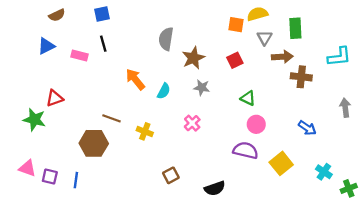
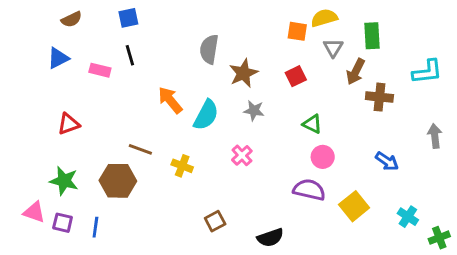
brown arrow: (282, 57) -> (356, 72), turned 120
cyan semicircle: (164, 91) -> (206, 115), size x1.5
green star: (34, 120) -> (64, 181), moved

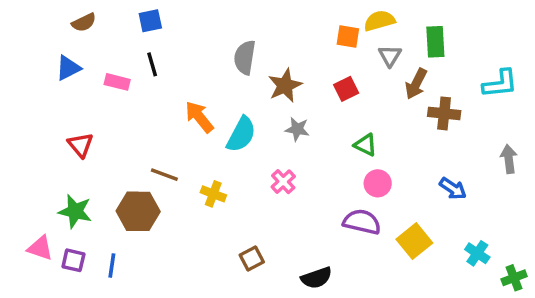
red triangle: (69, 124) -> (80, 145), turned -50

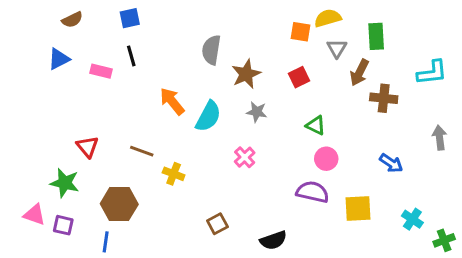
red triangle: (80, 145) -> (87, 147), moved
yellow cross: (213, 194) -> (174, 174), moved
brown hexagon: (138, 211) -> (119, 204), moved
yellow square: (414, 241) -> (358, 209), turned 36
blue line: (112, 266) -> (106, 242), moved

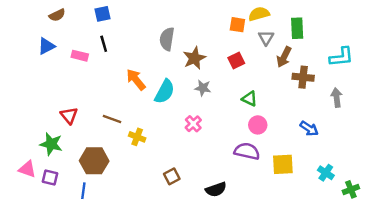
gray arrow: (440, 138) -> (337, 97), moved

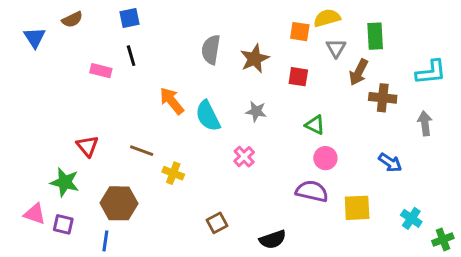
blue triangle: (46, 46) -> (35, 38), moved, turned -36
brown star: (194, 58) -> (255, 59), moved
red square: (236, 60) -> (298, 77), turned 35
cyan semicircle: (165, 92) -> (208, 116), turned 125

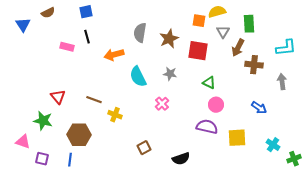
red square: (298, 77) -> (198, 51), size x1.5
orange arrow: (172, 101) -> (114, 55), moved, turned -66
purple square: (63, 224) -> (42, 159), moved

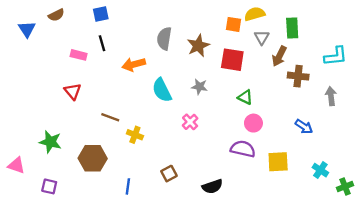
red triangle: (58, 97) -> (73, 91), moved
pink triangle: (23, 142) -> (16, 165), moved
blue line: (70, 160) -> (128, 186), moved

